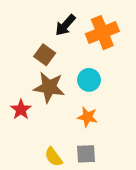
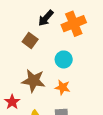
brown star: (49, 87) -> (33, 81), moved
red star: (21, 109) -> (12, 102), moved

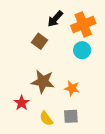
cyan circle: (64, 59) -> (82, 50), moved

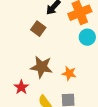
cyan circle: (82, 50) -> (87, 37), moved

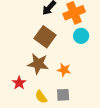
brown square: (38, 29) -> (45, 37), moved, size x1.5

